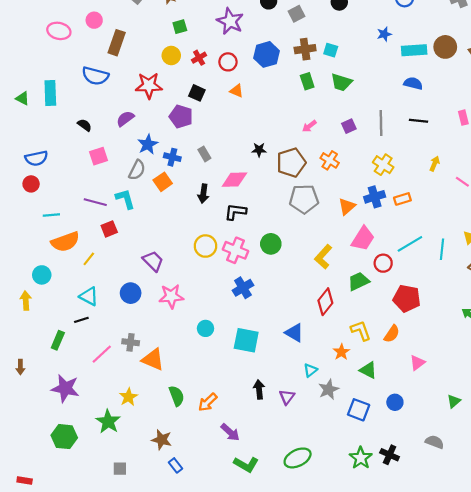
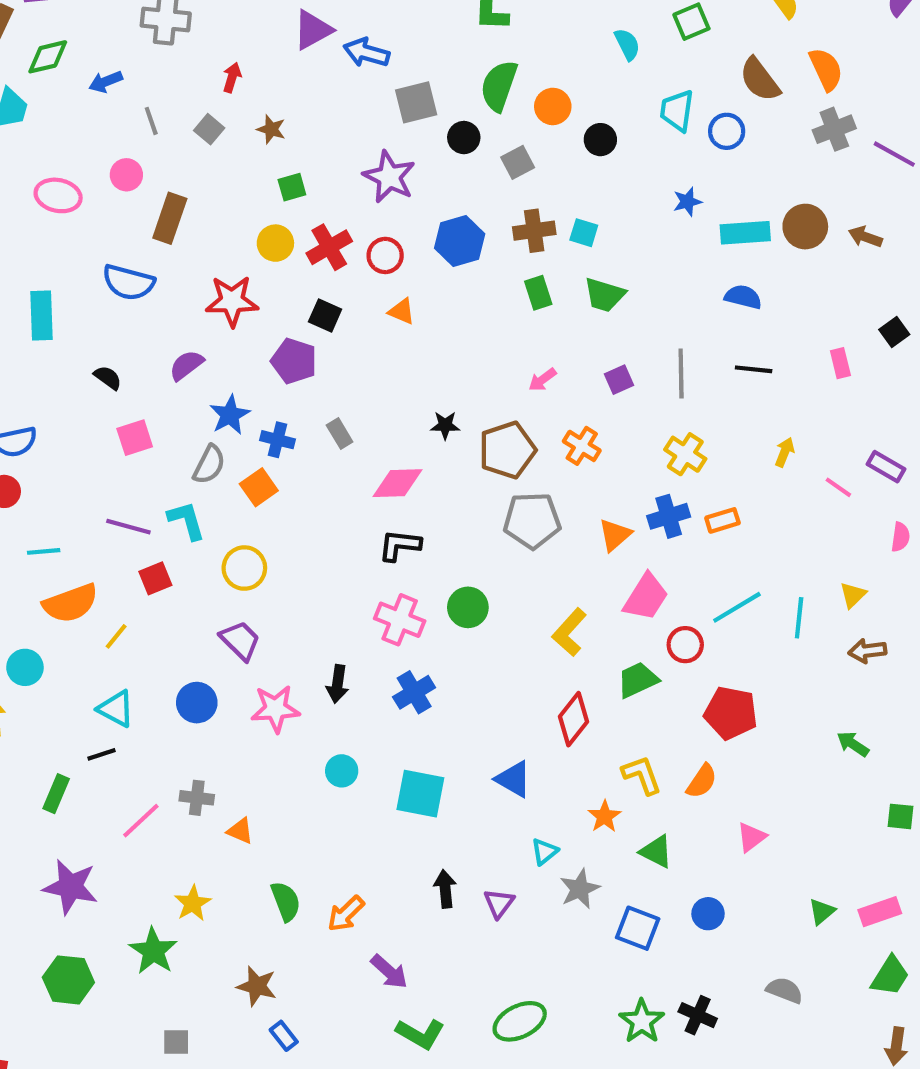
red cross: (199, 58) -> (329, 247), size x1.5
black arrow: (203, 194) -> (338, 684), moved
yellow circle: (205, 246) -> (244, 568), moved
orange triangle: (153, 359) -> (240, 831), size x0.6

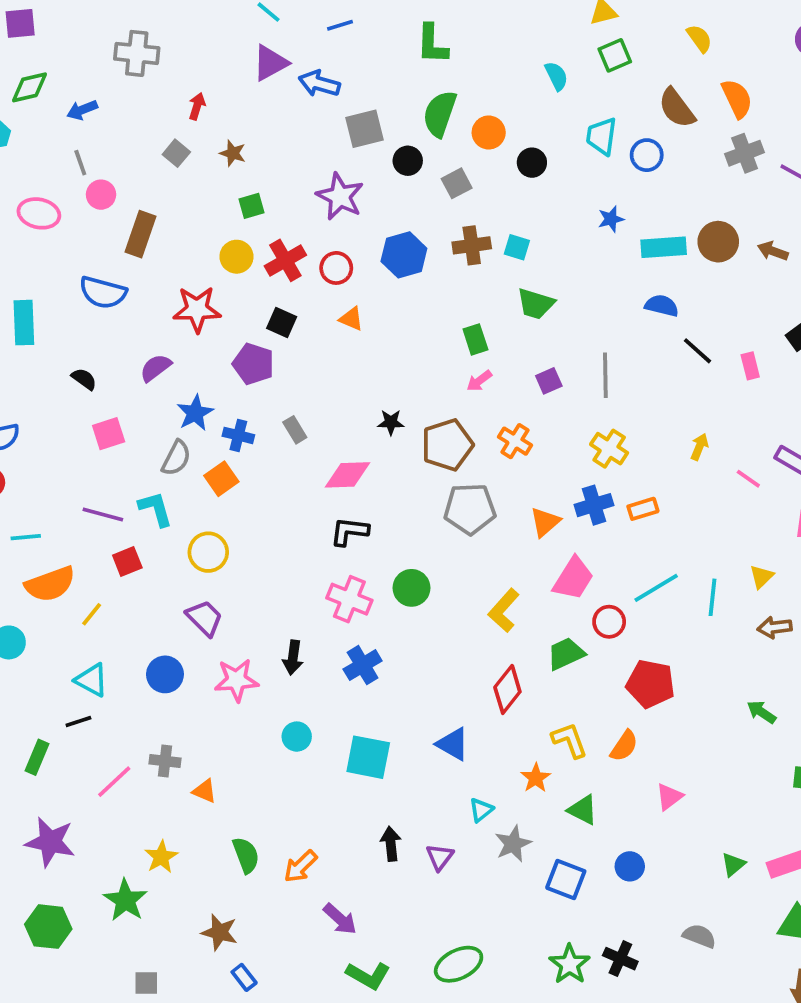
gray line: (151, 121) -> (80, 163), moved
green rectangle: (538, 293) -> (475, 339), moved
black line: (754, 369) -> (698, 351), moved, turned 36

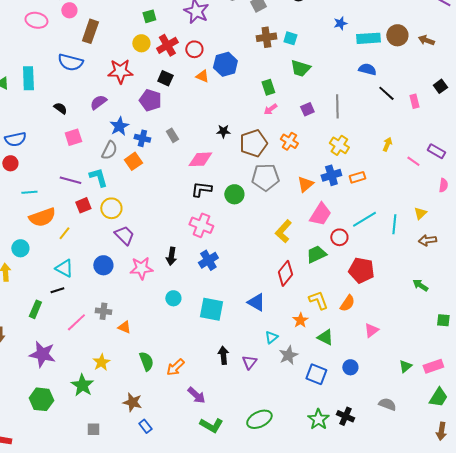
blue hexagon: (404, 255) -> (225, 64), moved
yellow circle: (208, 552) -> (111, 208), moved
green circle: (411, 588) -> (234, 194), moved

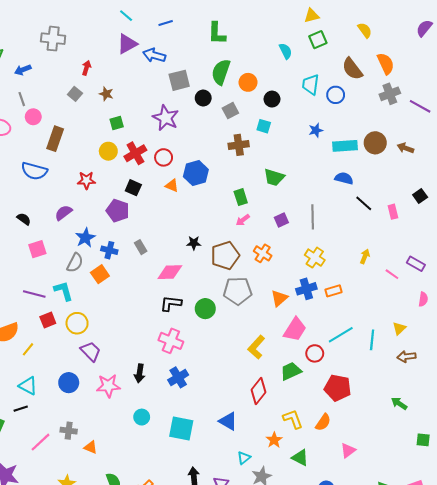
cyan square: (290, 38) -> (264, 126), moved
red star: (120, 71) -> (86, 180), size x0.7

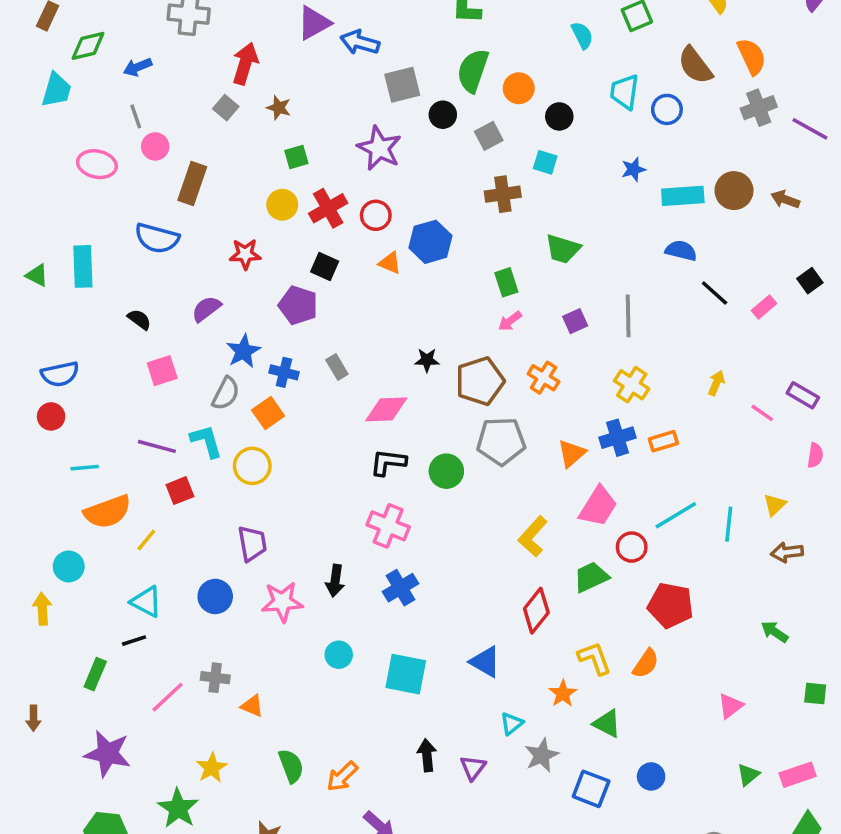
red arrow: (86, 68) -> (245, 64), size x1.6
pink rectangle: (393, 212) -> (764, 307), turned 64
yellow circle: (77, 323) -> (252, 466), moved
purple trapezoid: (91, 351) -> (252, 544), turned 35
pink triangle: (348, 450) -> (730, 706), moved

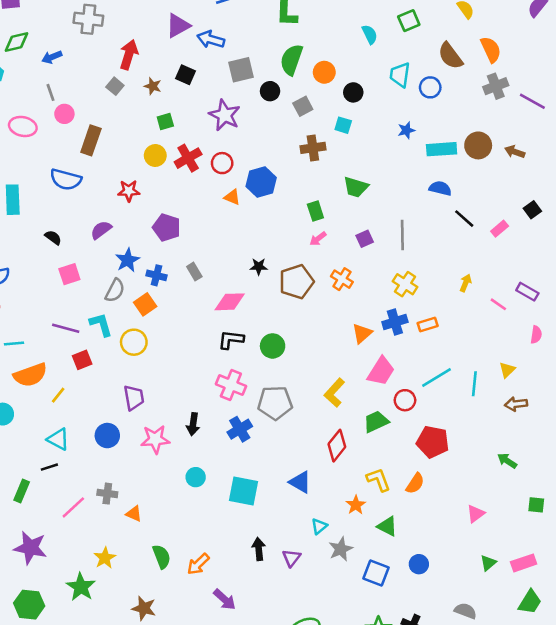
black square: (325, 266) -> (186, 75), moved
gray pentagon: (501, 441) -> (275, 403), moved

